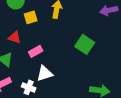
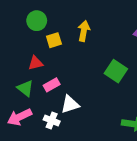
red triangle: (15, 37) -> (36, 63), turned -32
pink rectangle: (36, 51) -> (52, 85), moved

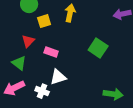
red triangle: (36, 63) -> (28, 41), turned -32
pink rectangle: (52, 85) -> (51, 52), moved, turned 48

